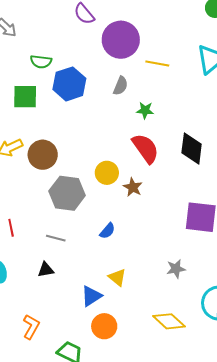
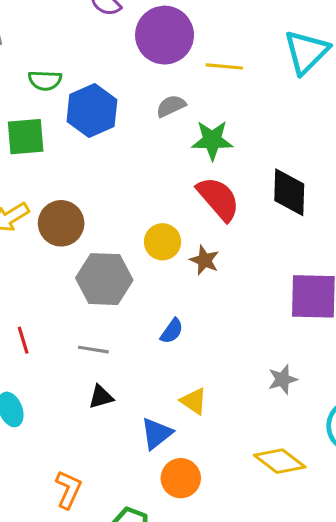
gray semicircle: (121, 86) -> (171, 106), turned -132
green star: (145, 110) -> (212, 140), size x1.5
black triangle: (46, 270) -> (101, 397), moved

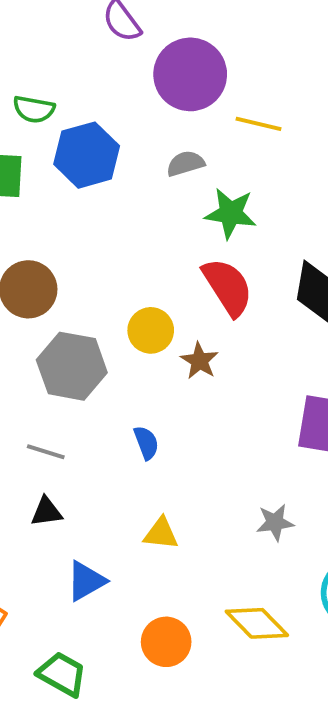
blue semicircle: (172, 331) -> (146, 443), turned -64
yellow triangle: (194, 401) -> (161, 534), turned -36
blue triangle: (157, 433) -> (86, 581), moved
orange circle: (181, 478) -> (166, 642), moved

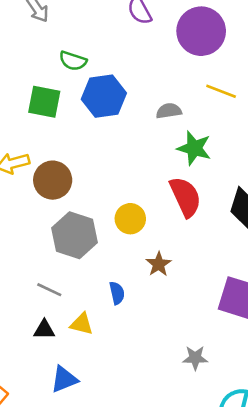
purple circle: (190, 74) -> (201, 31), moved
brown star: (199, 361) -> (159, 264), moved
yellow triangle: (161, 534) -> (82, 324), moved

